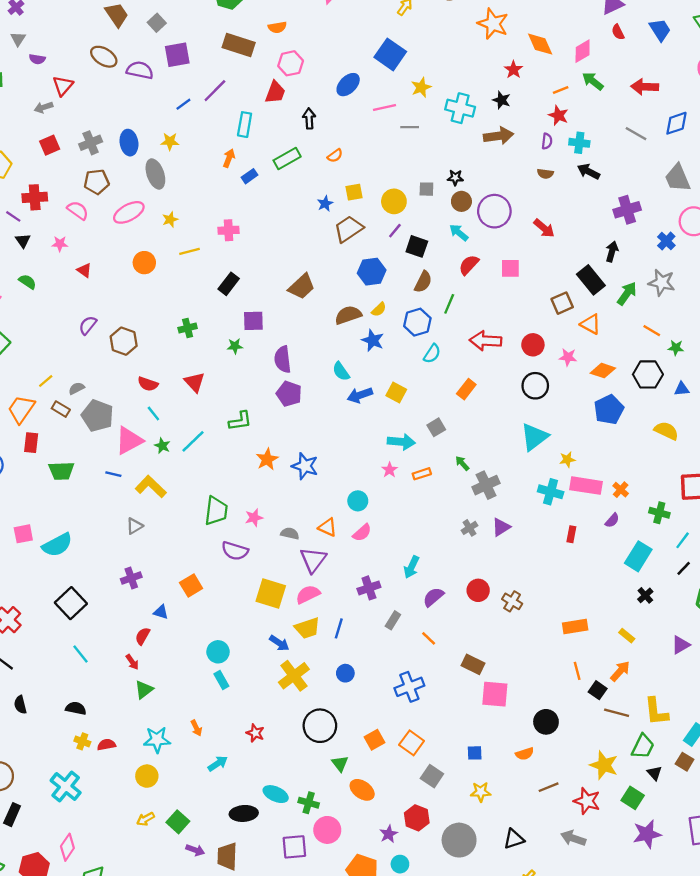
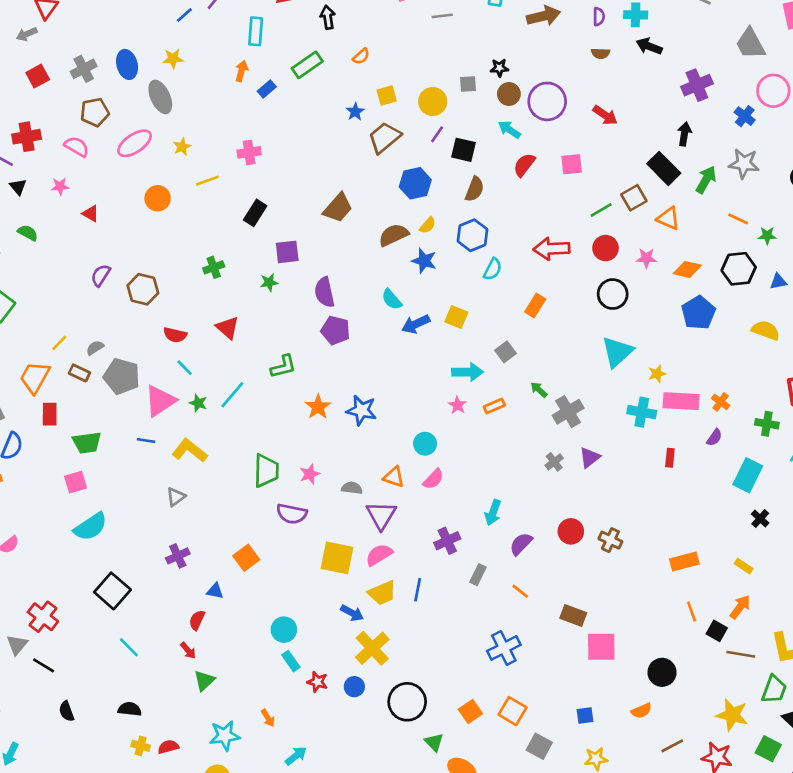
green line: (449, 304) -> (601, 210), moved, turned 42
pink square: (23, 534) -> (76, 482), moved
blue circle: (345, 673) -> (354, 687), moved
red star: (255, 733) -> (317, 682), moved

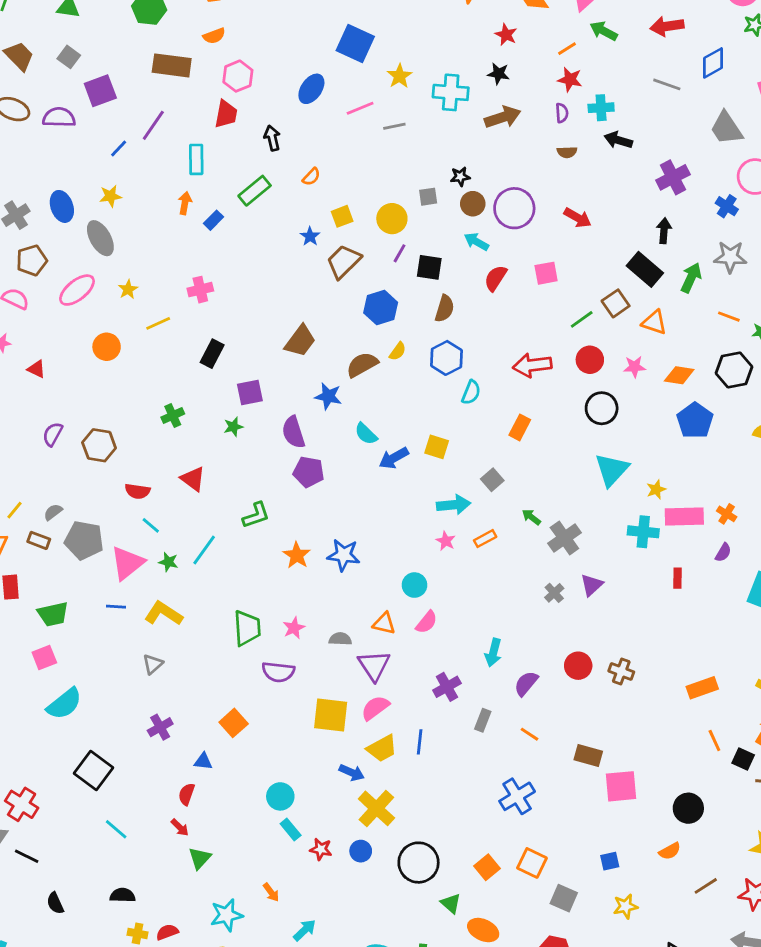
blue star: (424, 261) -> (328, 396), moved

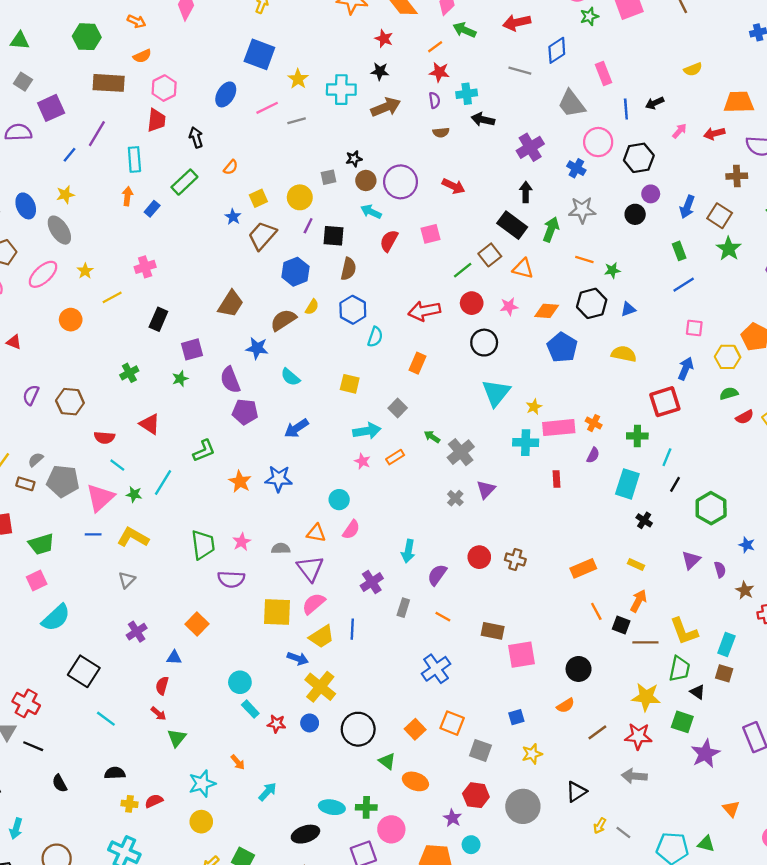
blue arrow: (394, 458) -> (296, 428), moved

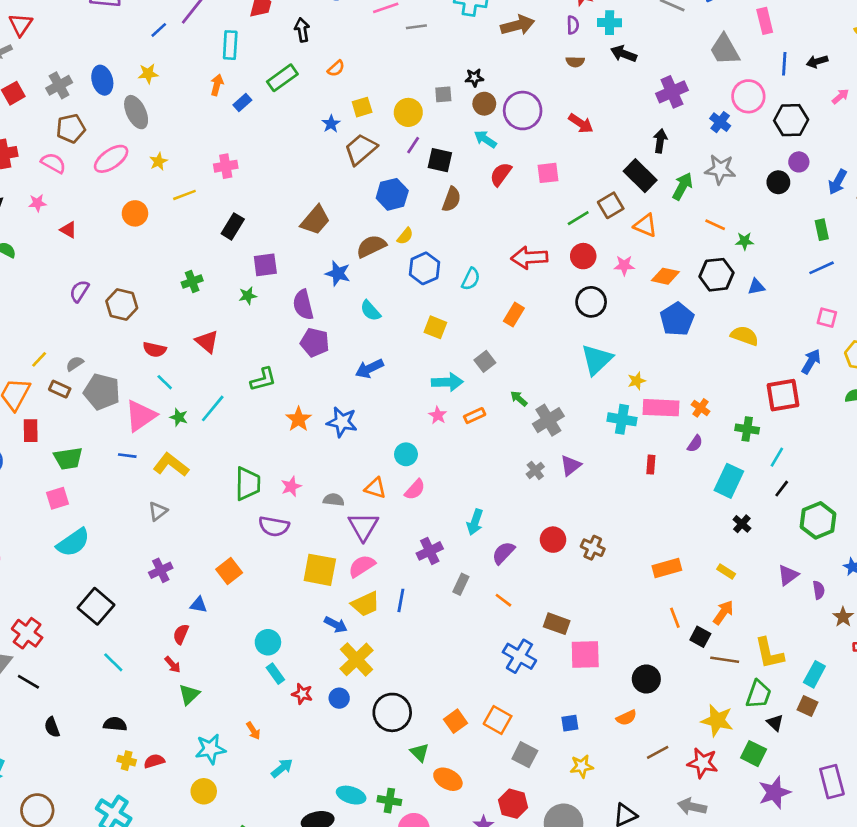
blue hexagon: (353, 310) -> (424, 268), moved
blue cross: (436, 669) -> (519, 656), moved, turned -32

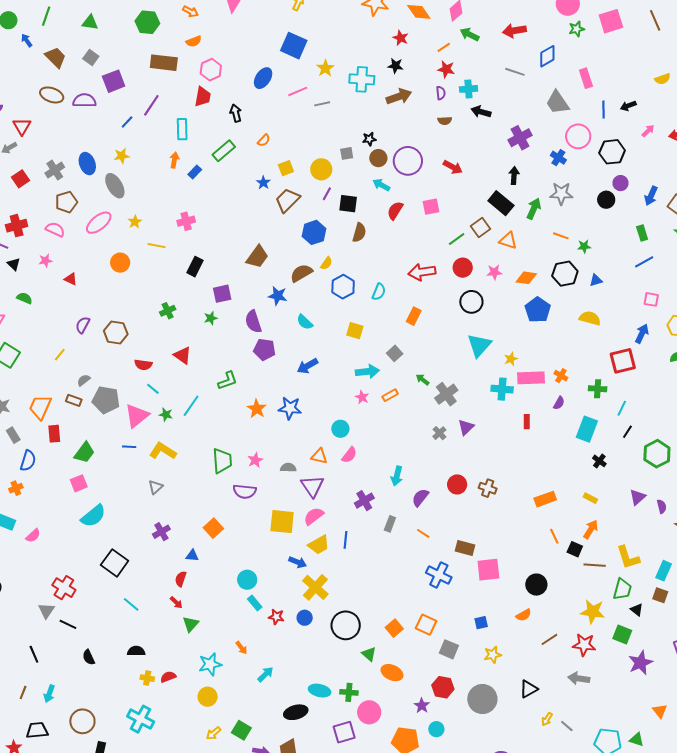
yellow line: (184, 195) -> (157, 246), turned 36
yellow line: (39, 359) -> (60, 355), moved
green trapezoid: (68, 458) -> (84, 453), turned -40

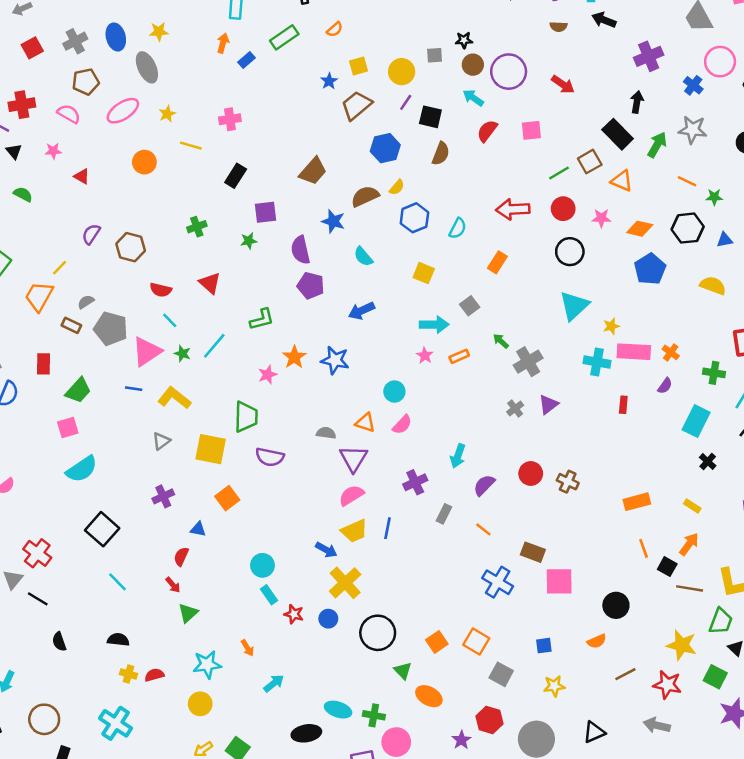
orange trapezoid: (40, 407) -> (39, 296), moved
pink star: (255, 460) -> (268, 375), moved
yellow square: (282, 522) -> (211, 449), moved

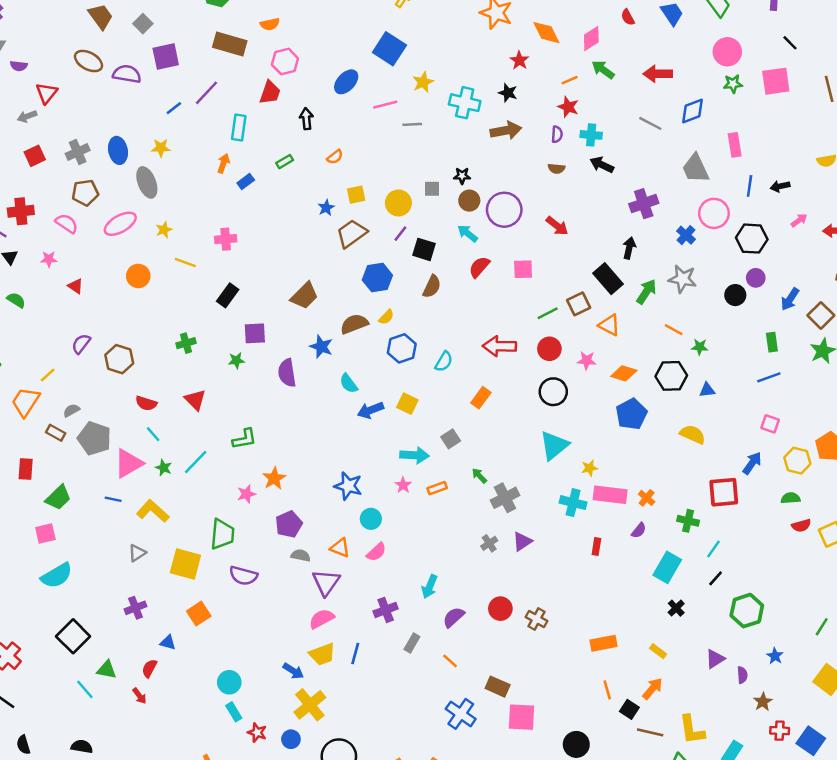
green rectangle: (284, 37) -> (285, 162), size x0.6
purple pentagon: (311, 286) -> (289, 524), moved, turned 30
blue arrow: (361, 311) -> (370, 410), moved
blue star: (335, 360) -> (348, 486), moved
green triangle: (188, 613) -> (107, 670), moved, turned 50

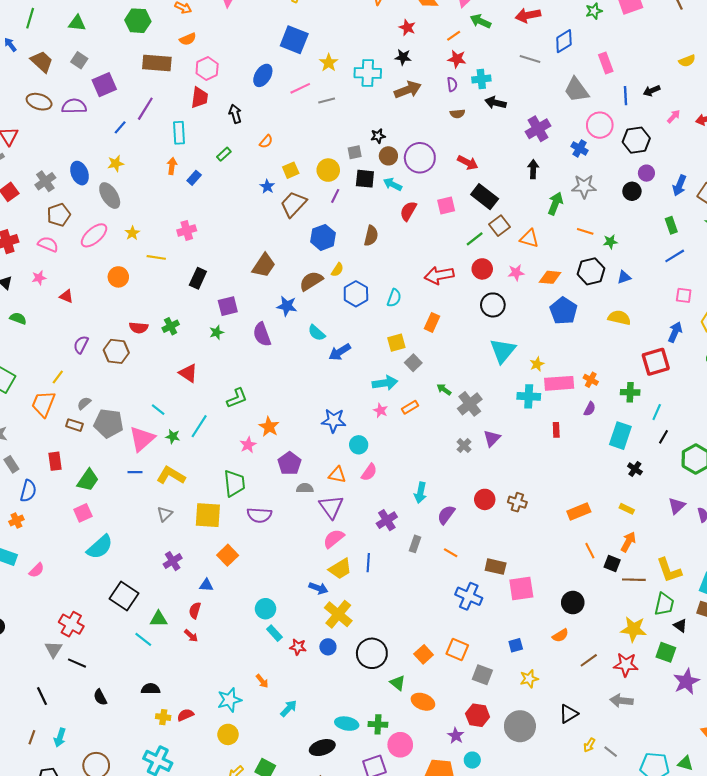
black square: (424, 249) -> (365, 179), moved
black rectangle: (608, 279) -> (485, 197), moved
red semicircle: (146, 403) -> (139, 328), moved
yellow square: (407, 404) -> (396, 343), moved, turned -30

